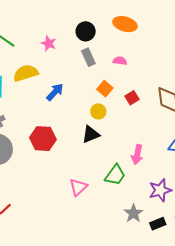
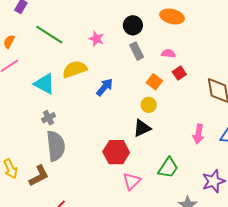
red square: (132, 98) -> (179, 73), moved
red hexagon: (43, 139) -> (116, 152), moved
pink arrow: (137, 155) -> (198, 134), moved

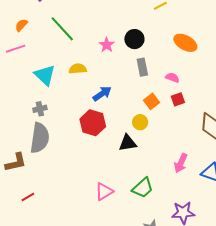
black circle: (133, 25) -> (134, 39), moved
yellow semicircle: (75, 69) -> (78, 69), size x0.7
red hexagon: (116, 152) -> (93, 123), moved

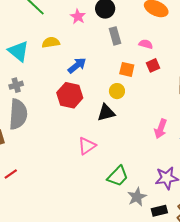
orange square: (152, 101) -> (127, 69), turned -35
green trapezoid: (143, 188) -> (118, 176), moved
pink triangle: (104, 192) -> (87, 146), moved

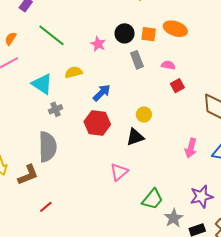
orange square: (127, 69) -> (149, 34), moved
gray cross: (16, 85) -> (56, 109), moved

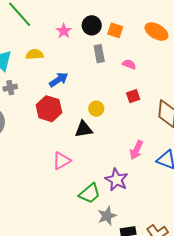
orange ellipse: (175, 29) -> (156, 32), moved
red square: (177, 86) -> (133, 96), moved
purple star: (201, 197) -> (117, 180), moved, turned 30

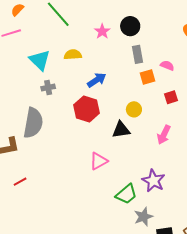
orange square: (115, 30) -> (147, 77), moved, turned -35
pink arrow: (136, 150) -> (164, 135), moved

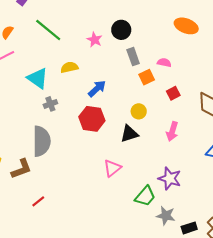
gray star: (143, 217) -> (166, 216), turned -30

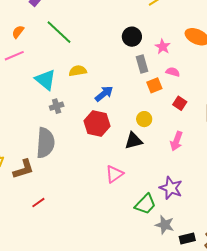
pink star: (95, 40) -> (163, 47), moved
red square: (173, 93) -> (180, 103), turned -32

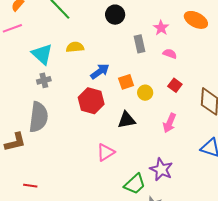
black circle: (132, 37) -> (115, 15), moved
orange square: (154, 85) -> (126, 82), moved
gray cross: (57, 106) -> (44, 80), moved
yellow circle: (144, 119) -> (145, 93), moved
red line: (38, 203) -> (30, 186), moved, turned 40

